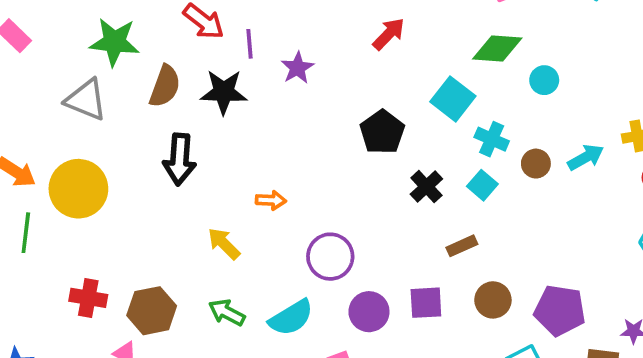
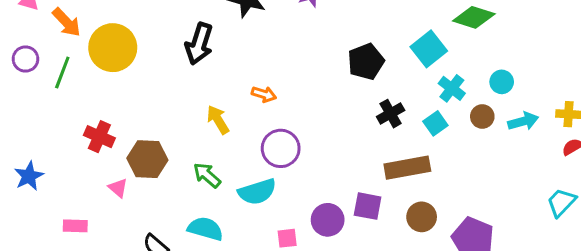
cyan circle: (544, 80) -> (502, 82), moved
brown rectangle: (462, 246) -> (407, 168), size x1.8
purple circle: (330, 257) -> (281, 148), moved
purple circle: (369, 312) -> (328, 220), moved

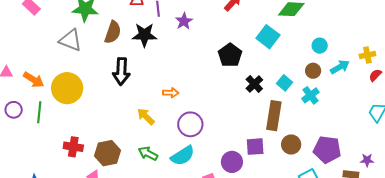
cyan cross: (452, 88) -> (310, 95), moved, turned 30
brown rectangle: (407, 168) -> (274, 116), turned -56

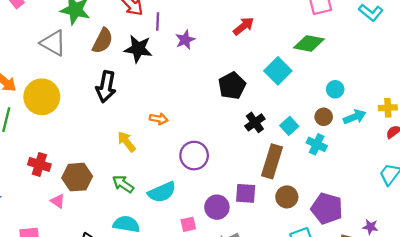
cyan cross: (310, 95) -> (317, 144), turned -36
purple circle: (190, 124) -> (194, 156), moved

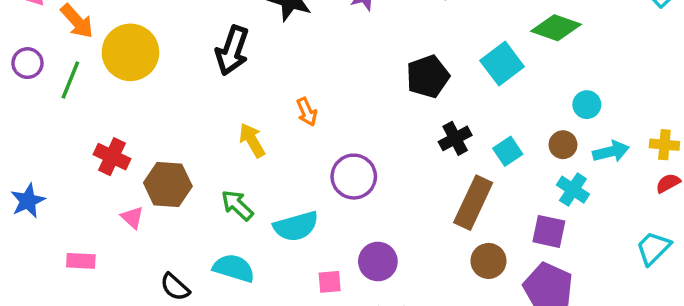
orange arrow: (159, 119) -> (307, 112), turned 48
cyan cross: (317, 144) -> (573, 190), moved
purple square: (246, 193) -> (549, 231), moved

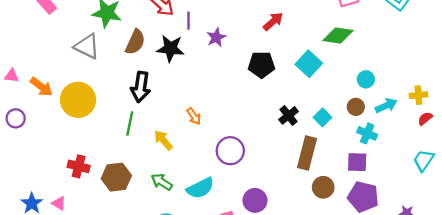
black pentagon: (428, 77) -> (261, 65), moved, turned 30
green line: (70, 80) -> (130, 124), moved
pink triangle: (132, 217) -> (59, 203), moved

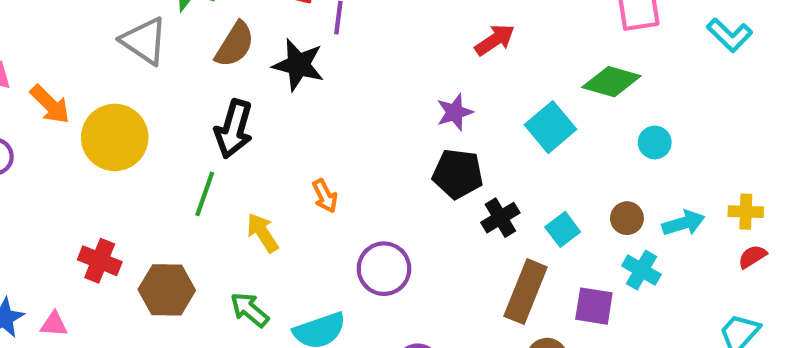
purple star: (216, 37) -> (455, 112), moved
black pentagon: (261, 65) -> (458, 174), moved
cyan circle: (366, 79) -> (655, 142), moved
purple square: (357, 162) -> (594, 306), moved
pink triangle: (59, 203) -> (54, 324), turned -35

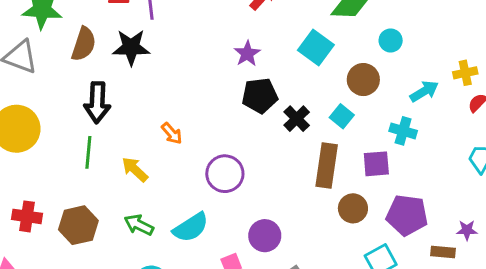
brown circle: (627, 218) -> (363, 80), moved, size x1.4

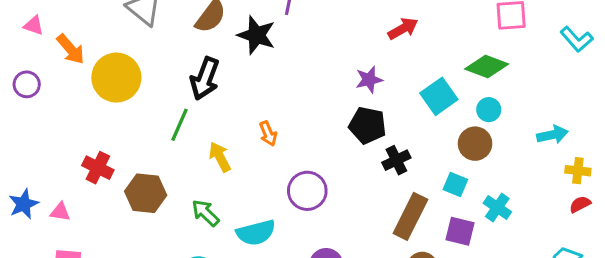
cyan circle: (391, 40) -> (489, 110), moved
cyan arrow: (424, 91) -> (552, 135), moved
cyan square: (342, 116) -> (455, 185), moved, turned -35

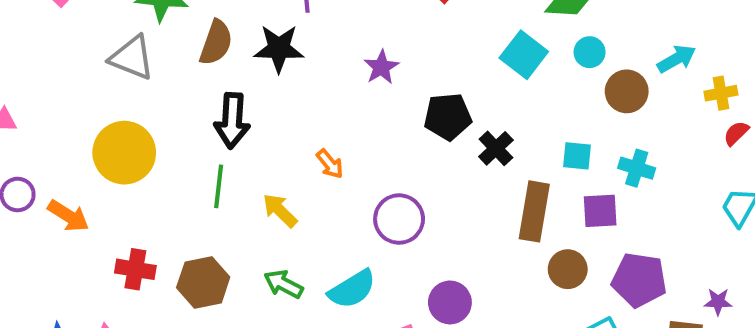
orange arrow: (71, 49) -> (68, 216), moved
purple star: (369, 80) -> (381, 67), moved
brown circle: (475, 144) -> (627, 91), moved

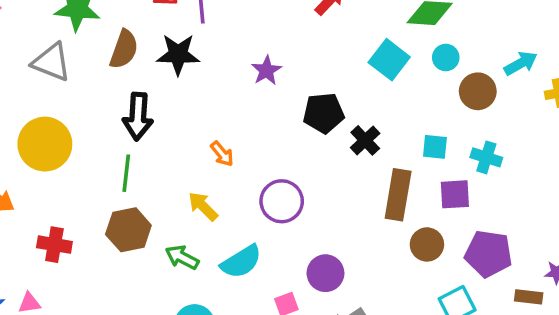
yellow arrow: (280, 210) -> (203, 206), moved
brown hexagon: (203, 282) -> (128, 230), moved

